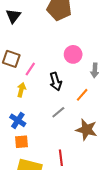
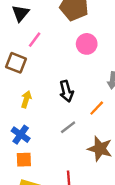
pink circle: (73, 54) -> (87, 44), moved
pink line: (30, 69) -> (35, 40), moved

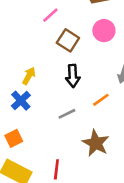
brown square: (16, 63) -> (68, 40), moved
blue cross: (21, 135) -> (21, 101), moved
orange square: (24, 160) -> (14, 138), turned -35

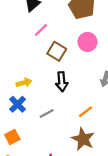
yellow arrow: (29, 76) -> (24, 83), turned 48
orange line: (101, 100) -> (86, 112), moved
gray line: (67, 114) -> (47, 114), moved

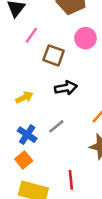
black arrow: (62, 82) -> (66, 88), turned -84
blue cross: (18, 104) -> (27, 135), moved

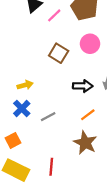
pink line: (31, 35) -> (54, 15), moved
black arrow: (66, 88) -> (83, 86), moved
blue cross: (27, 135) -> (22, 108), moved

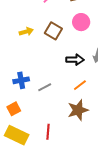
yellow arrow: (25, 85) -> (26, 32), moved
blue cross: (22, 108) -> (21, 80), turned 35
brown star: (85, 143) -> (78, 110), turned 30

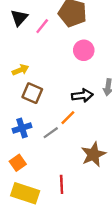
brown square: (53, 31) -> (32, 93), moved
orange line: (80, 85) -> (68, 118), moved

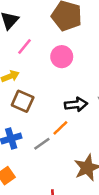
pink line: (42, 26) -> (24, 47), moved
pink circle: (84, 50) -> (62, 57), moved

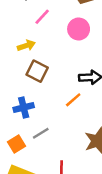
gray line: (42, 144) -> (41, 133), moved

